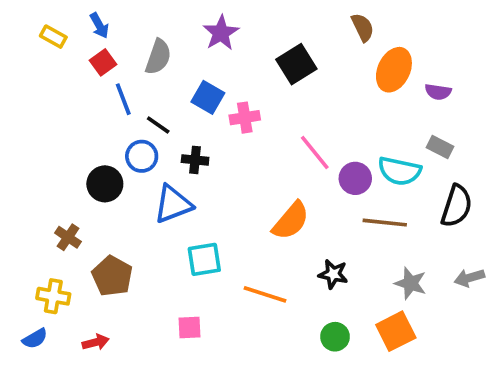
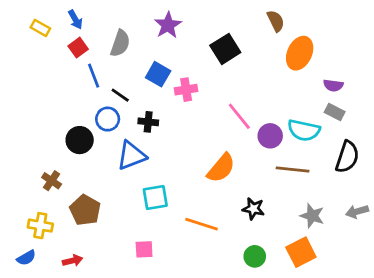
purple semicircle: (438, 92) -> (333, 85), moved

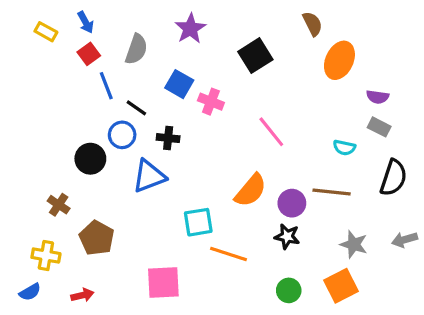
pink cross: (186, 90) -> (211, 102), turned 30
cyan semicircle: (304, 130) -> (344, 148), size x0.6
purple circle: (270, 136) -> (292, 203), moved
cyan square: (155, 198) -> (198, 222), moved
pink square: (144, 249) -> (163, 282), size x1.6

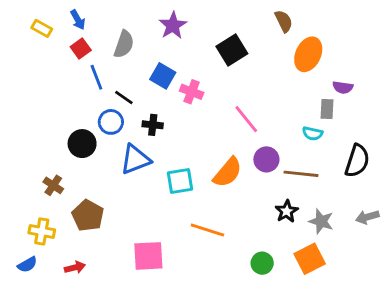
gray rectangle: (379, 127) -> (327, 109), moved, turned 66
purple circle: (292, 203) -> (266, 159), moved
cyan square: (198, 222) -> (180, 181), moved
black star: (287, 236) -> (287, 211), moved, turned 30

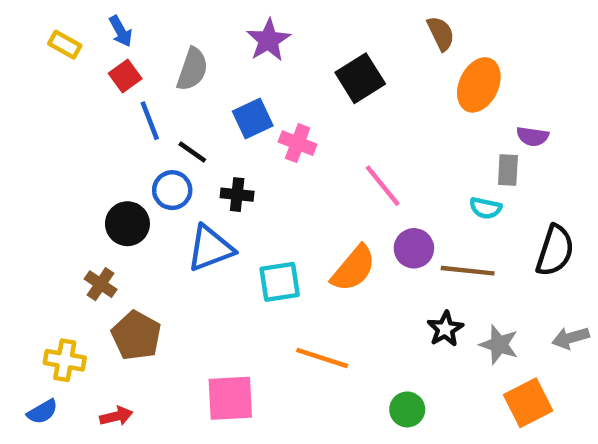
blue square: (163, 76) -> (253, 118), turned 35
brown cross: (53, 185) -> (101, 284), moved
orange square: (310, 259) -> (528, 403), moved

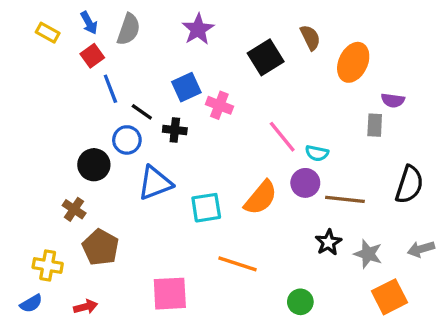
brown semicircle: (441, 33) -> (310, 38), moved
gray semicircle: (192, 69) -> (129, 29), moved
black cross: (237, 195) -> (175, 130), moved
cyan semicircle: (486, 208) -> (317, 153), moved

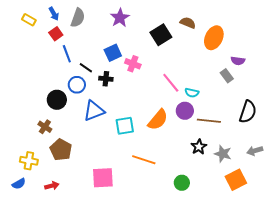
brown semicircle: (310, 38) -> (188, 23), turned -42
gray rectangle: (375, 125) -> (227, 76), turned -40

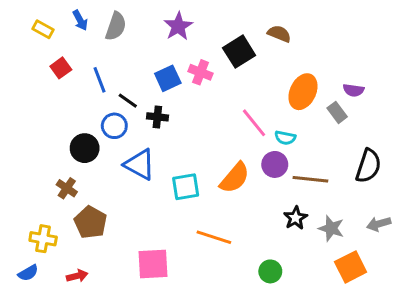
red square: (56, 34) -> (61, 68), moved
orange ellipse: (214, 38) -> (303, 92), moved
pink cross: (133, 64) -> (200, 72), moved
blue triangle: (94, 111) -> (140, 164), turned 50

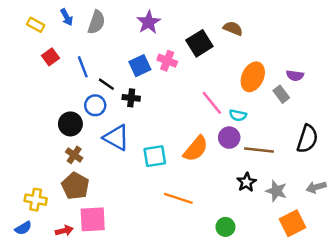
brown cross: (67, 188) -> (74, 155), moved
pink square: (153, 264) -> (93, 219), moved

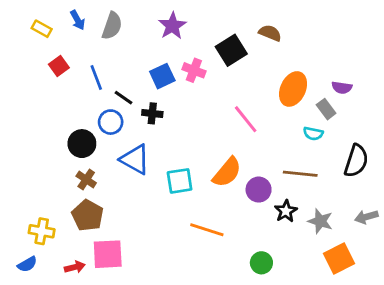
cyan semicircle: (238, 115) -> (313, 134), moved
purple circle: (229, 138) -> (259, 190), moved

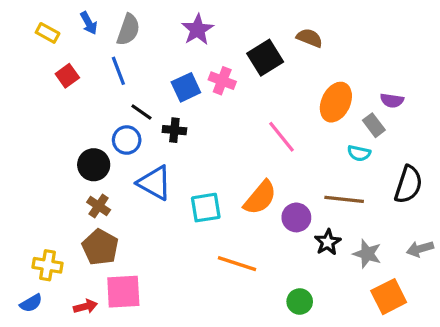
blue line: (96, 77) -> (118, 71), moved

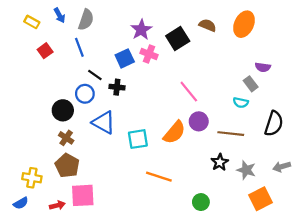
purple star: (197, 30) -> (141, 30), moved
orange ellipse: (336, 102) -> (244, 24), moved
purple circle: (296, 217) -> (199, 121), moved

